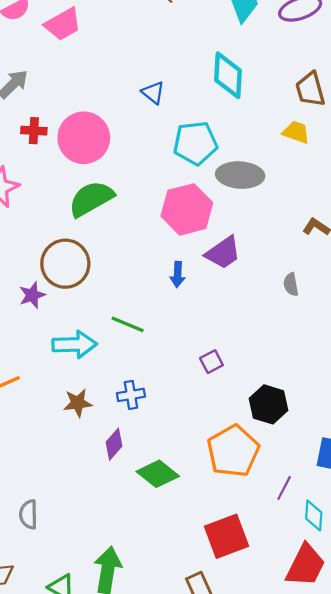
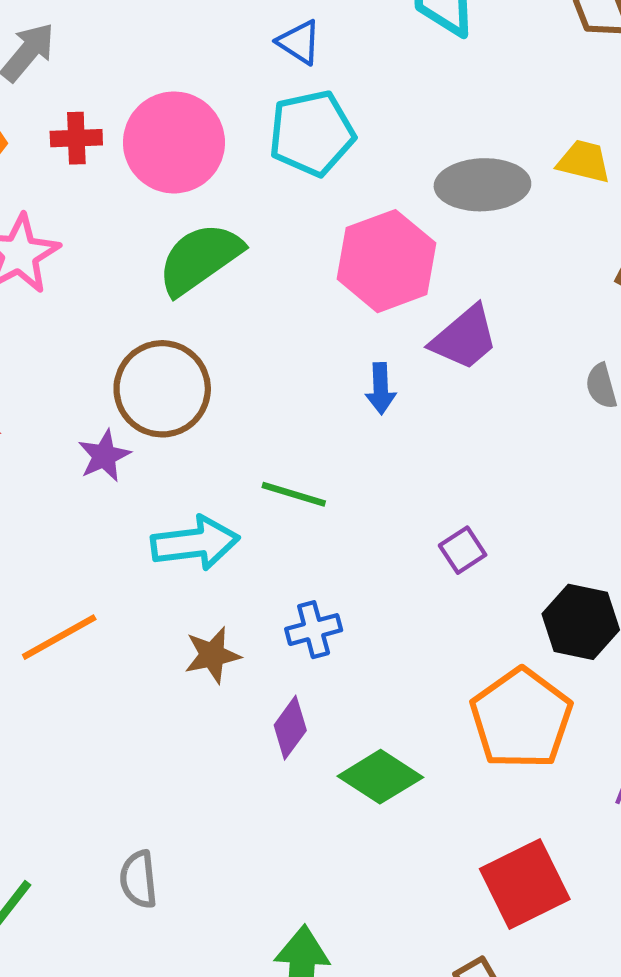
yellow trapezoid: (296, 132) -> (584, 161), moved
cyan pentagon: (195, 143) -> (312, 133), moved

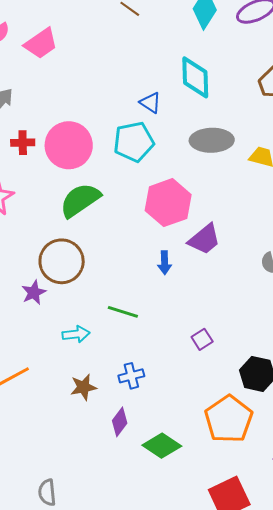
blue triangle: (299, 42) -> (150, 103), moved
gray ellipse: (482, 185) -> (212, 140), moved
cyan arrow: (195, 543) -> (76, 334), size x0.7

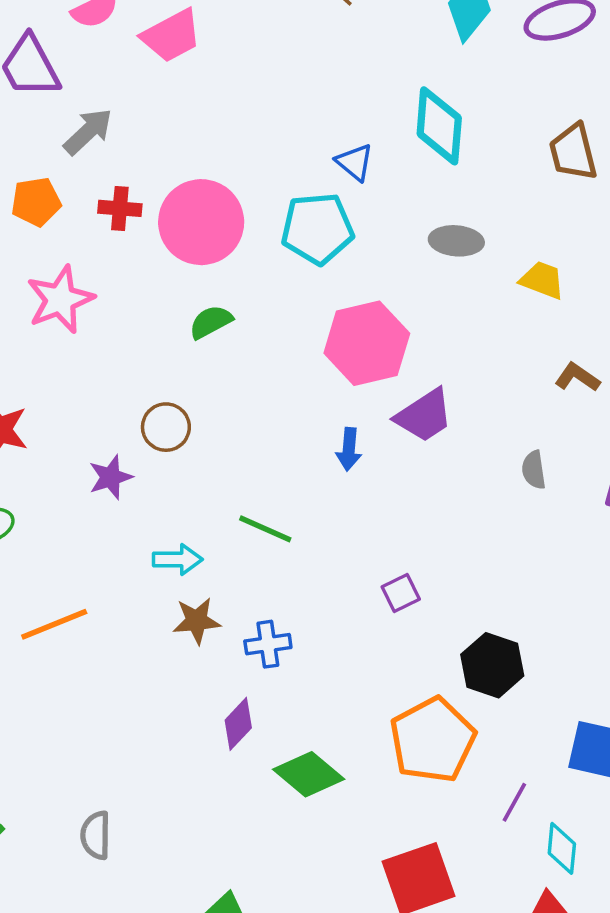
gray ellipse: (212, 140) -> (456, 241), size x0.7
green semicircle: (80, 200) -> (211, 322), size x0.6
brown circle: (62, 261) -> (166, 427), size x0.6
brown star: (83, 387) -> (197, 621), moved

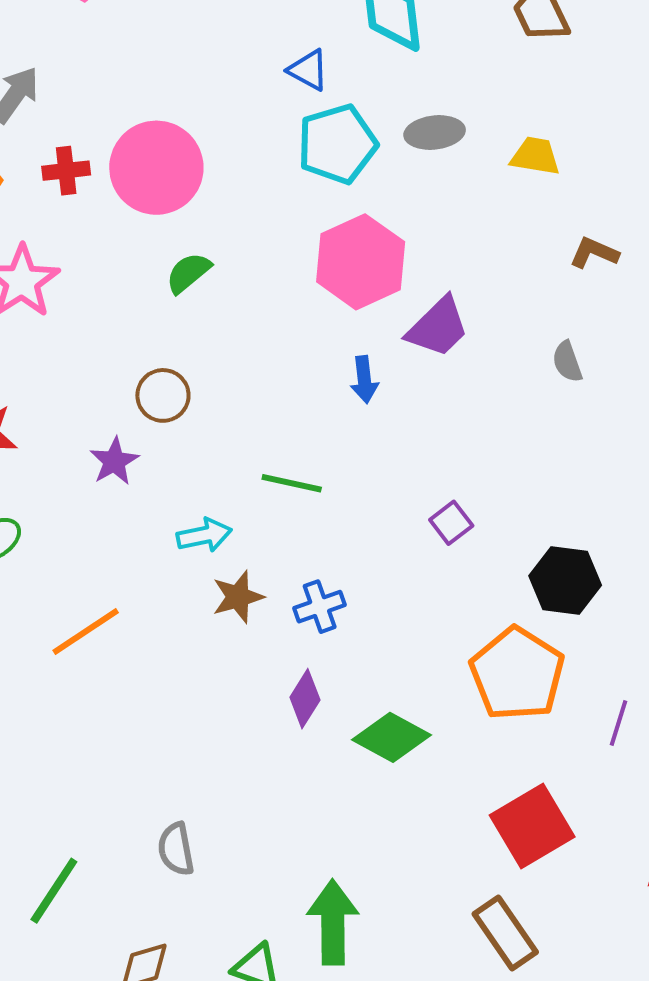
cyan pentagon: (317, 229) -> (337, 144), moved

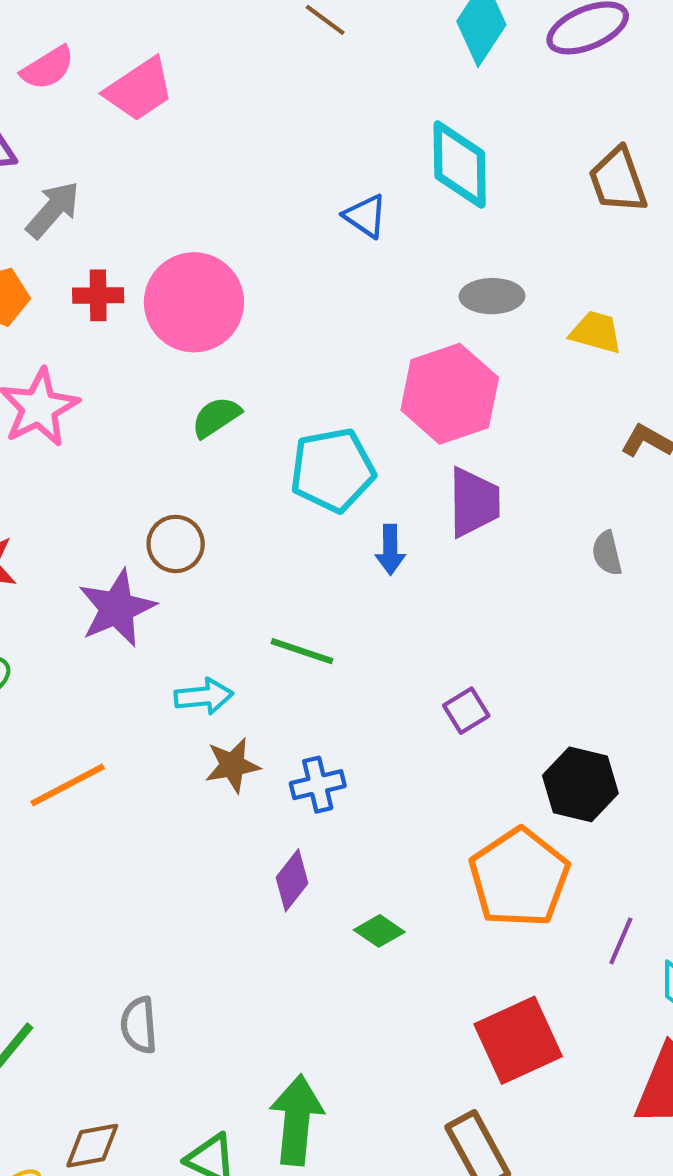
cyan pentagon: (337, 144) -> (332, 470), moved
pink hexagon: (361, 262) -> (450, 394), moved
purple trapezoid: (438, 327) -> (474, 502), turned -52
purple star: (114, 461) -> (117, 608), size x1.5
green diamond: (391, 737) -> (379, 931), size x0.6

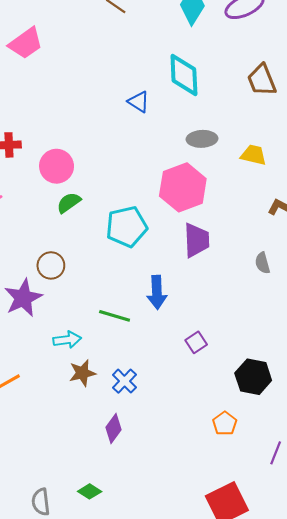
pink circle: (194, 302) -> (57, 166), moved, size x0.7
blue arrow: (390, 550) -> (157, 292), moved, size x1.4
blue cross: (318, 785) -> (124, 381), turned -30
orange pentagon: (519, 878) -> (225, 423), size x0.5
green diamond: (379, 931) -> (90, 491), moved

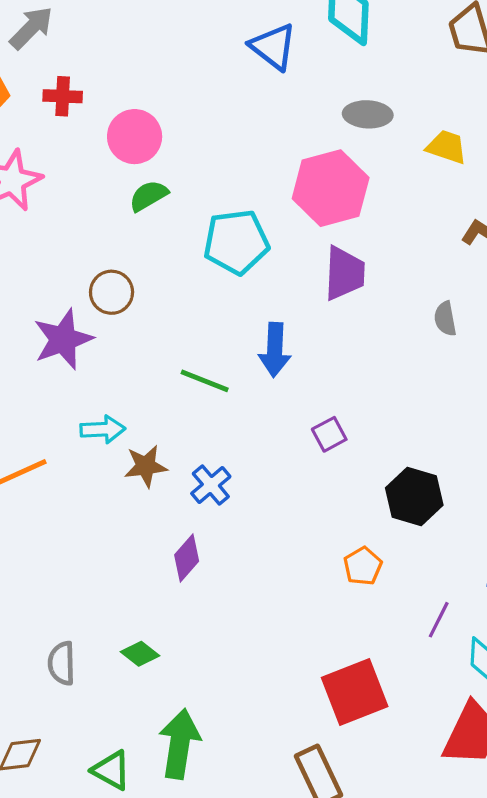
blue triangle: (139, 102) -> (273, 47), size x1.4
cyan arrow: (67, 340) -> (103, 429), moved

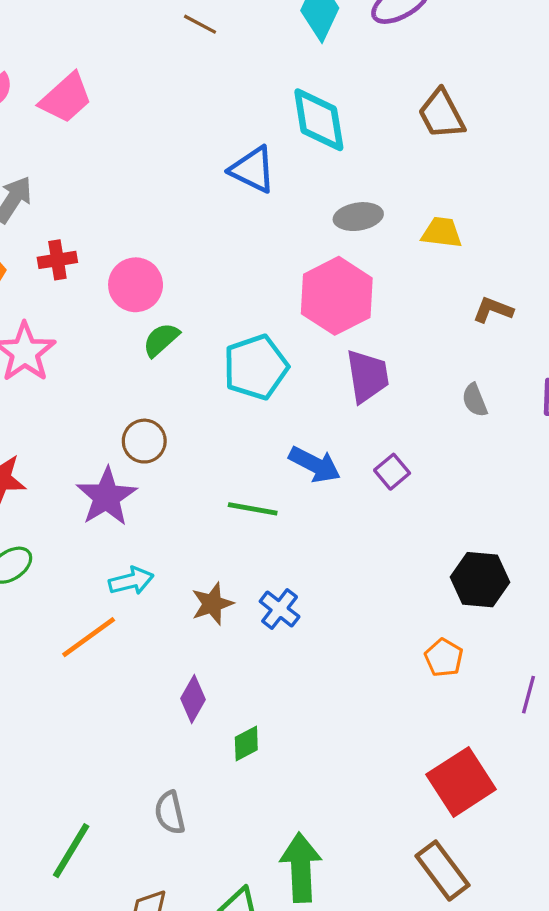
blue arrow: (275, 350) -> (315, 465), turned -54
cyan arrow: (103, 429) -> (131, 581), moved
purple square: (329, 434) -> (392, 472), moved
purple diamond: (187, 558) -> (193, 699), moved
green diamond: (140, 654) -> (246, 744), moved, turned -54

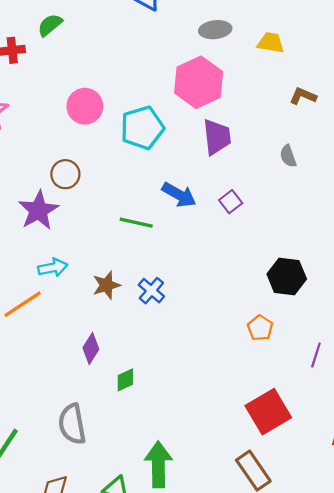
pink circle: (136, 285) -> (85, 106), moved
green semicircle: (161, 340) -> (50, 25), moved
gray semicircle: (170, 813) -> (72, 424), size x1.4

